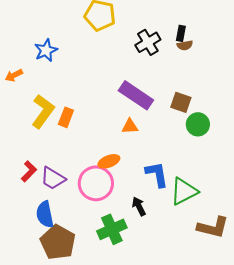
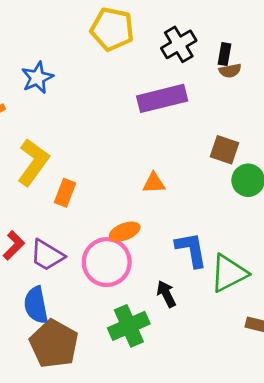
black cross: (148, 42) -> (179, 44), moved
purple rectangle: (136, 95) -> (162, 98), moved, turned -48
orange rectangle: (66, 117) -> (65, 193), moved

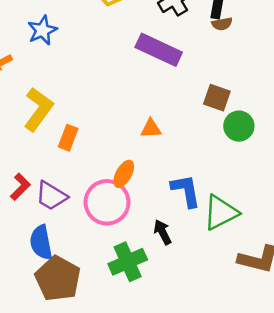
purple rectangle: (162, 98) -> (159, 50), turned 39
orange ellipse: (125, 232) -> (124, 174), turned -40

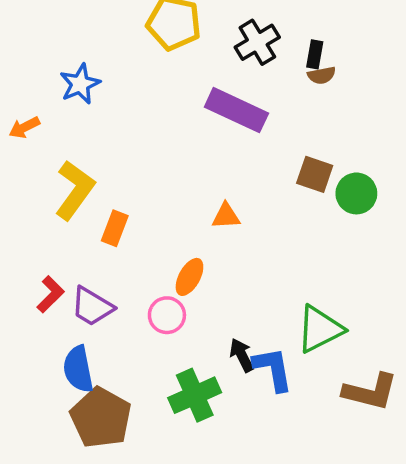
green circle: (239, 126) -> (356, 193), moved
blue L-shape: (186, 191) -> (273, 369), moved
pink circle: (107, 202) -> (167, 315), size x0.6

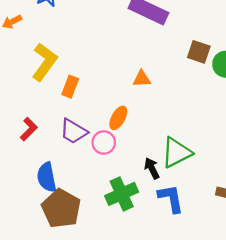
purple trapezoid: (92, 306) -> (74, 131), moved
green triangle: (320, 329) -> (176, 153), moved
blue L-shape: (273, 369) -> (171, 198), moved

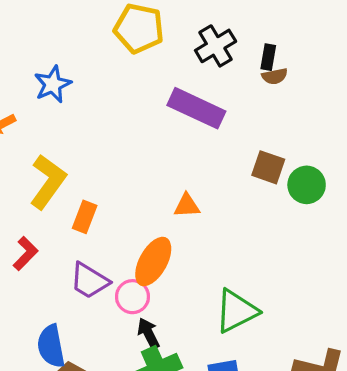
orange ellipse: (118, 118) -> (153, 262), size x1.4
red L-shape: (29, 129) -> (25, 254), moved
black arrow: (152, 168) -> (148, 333), moved

